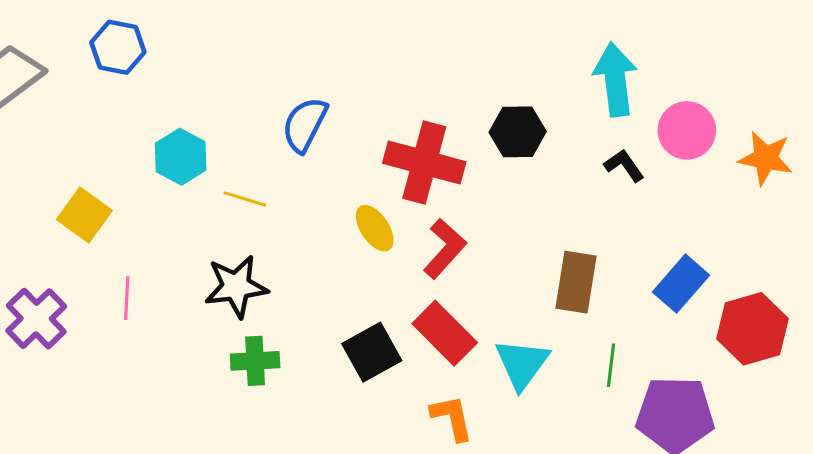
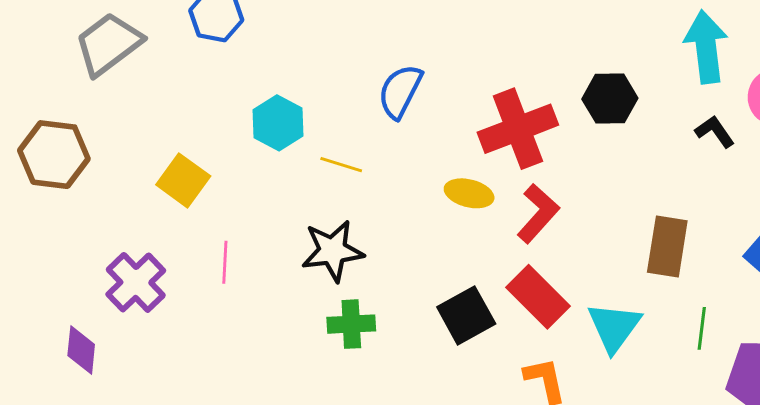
red cross: (424, 162) -> (518, 129), turned -36
yellow ellipse: (375, 228) -> (469, 193), turned -42

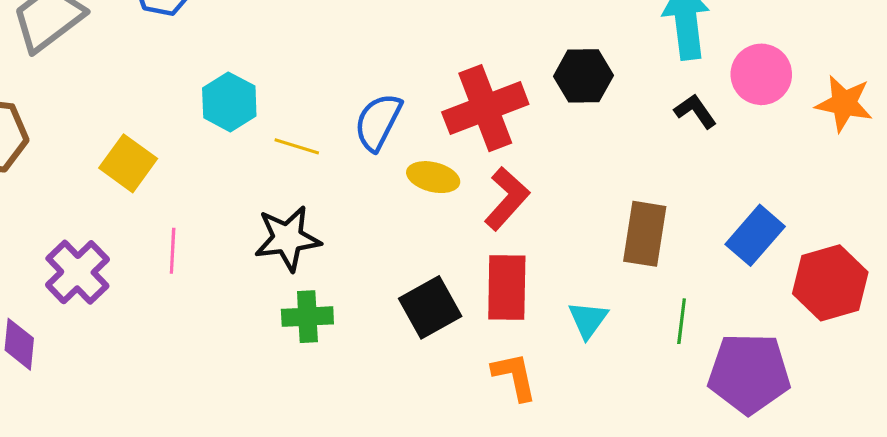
blue semicircle: (400, 91) -> (378, 122), moved
red rectangle: (538, 297) -> (507, 287), turned 46
cyan triangle: (614, 327) -> (588, 320), size x0.7

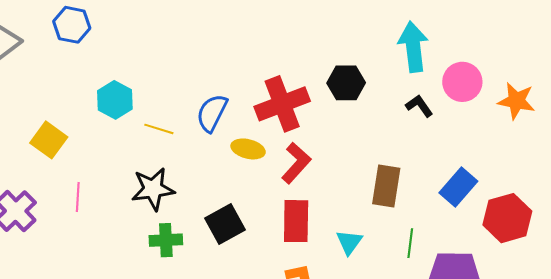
black square: (430, 307) -> (225, 224), moved

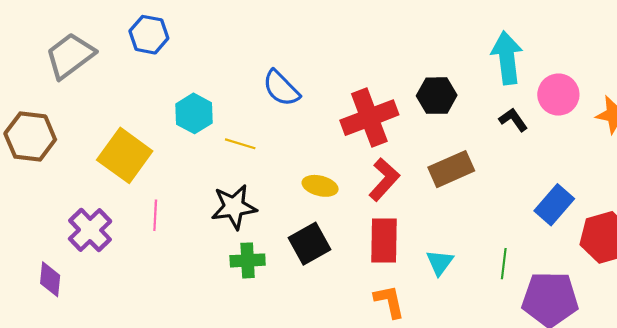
blue semicircle: (212, 113) -> (281, 88), moved, turned -72
yellow square: (49, 140) -> (125, 155), size x1.4
yellow ellipse: (248, 149) -> (320, 186), moved
brown rectangle: (386, 186) -> (451, 169), moved, turned 57

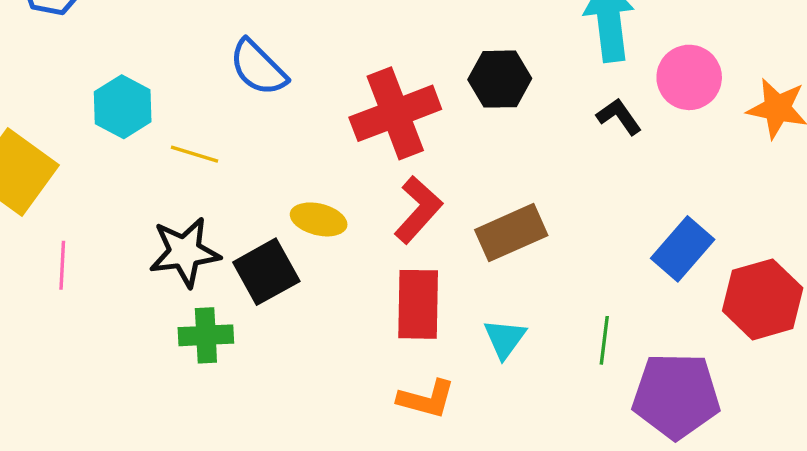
brown rectangle: (451, 169) -> (511, 233), moved
black square: (310, 244) -> (266, 272), moved
orange L-shape: (389, 301) -> (426, 399), turned 117

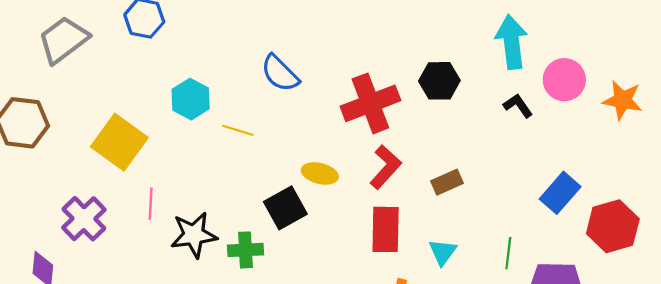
brown rectangle: (511, 233) -> (447, 182), size x0.7
black star: (185, 252) -> (194, 235), moved

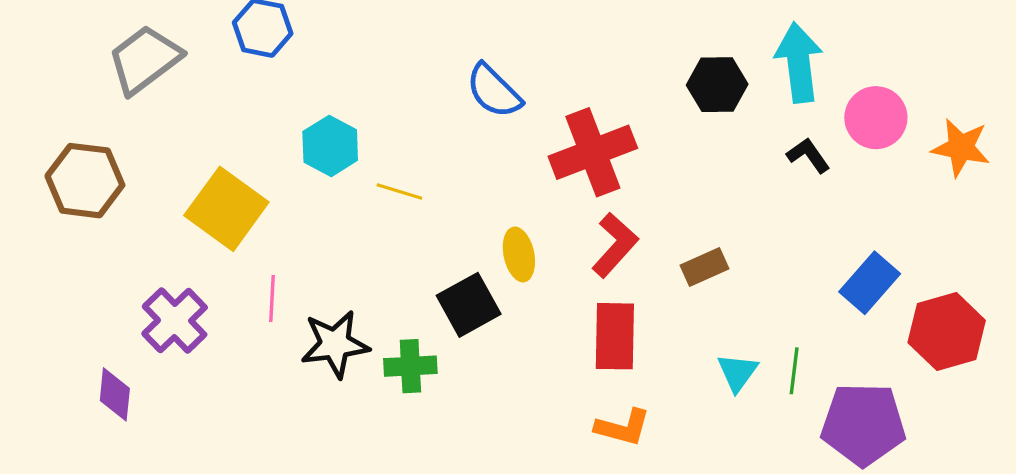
blue semicircle: (280, 73) -> (494, 91), moved
black hexagon: (439, 81) -> (717, 85), moved
yellow ellipse: (320, 173) -> (519, 254), turned 64
cyan triangle: (443, 252) -> (738, 372), moved

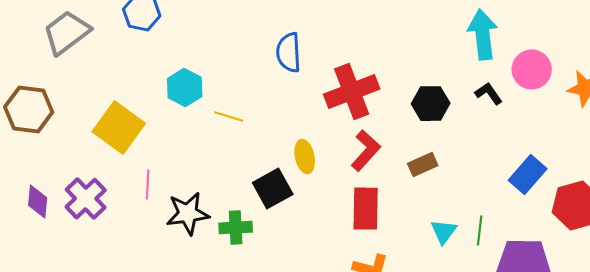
black hexagon: (717, 85) -> (431, 104), moved
blue semicircle: (494, 91) -> (289, 53), turned 42
purple diamond: (115, 394) -> (38, 202), moved

